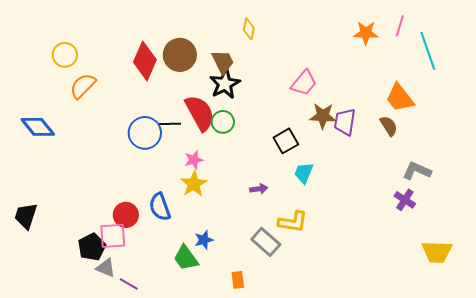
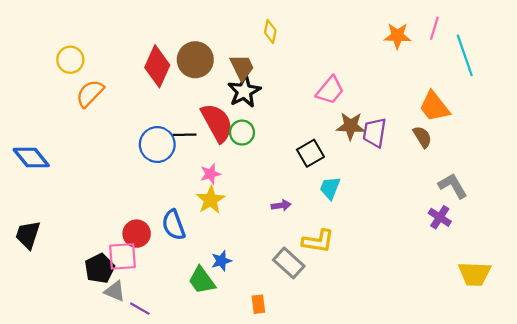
blue diamond: (38, 127) -> (31, 158), moved
gray L-shape: (417, 171) -> (453, 186), turned 36

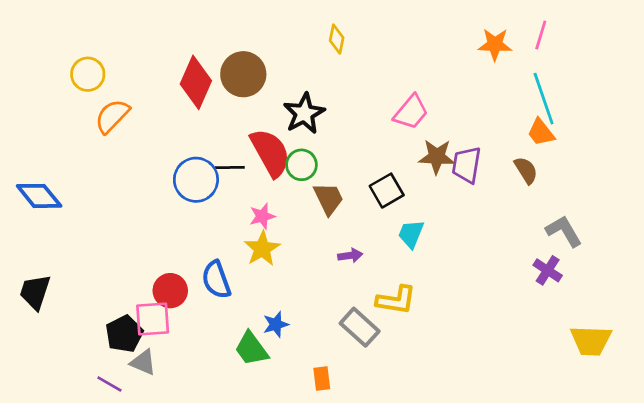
cyan line: (465, 55) -> (544, 99), moved
brown trapezoid: (242, 67) -> (329, 199), moved
orange trapezoid: (434, 106) -> (541, 132), size x0.7
purple line: (140, 309) -> (109, 384), moved

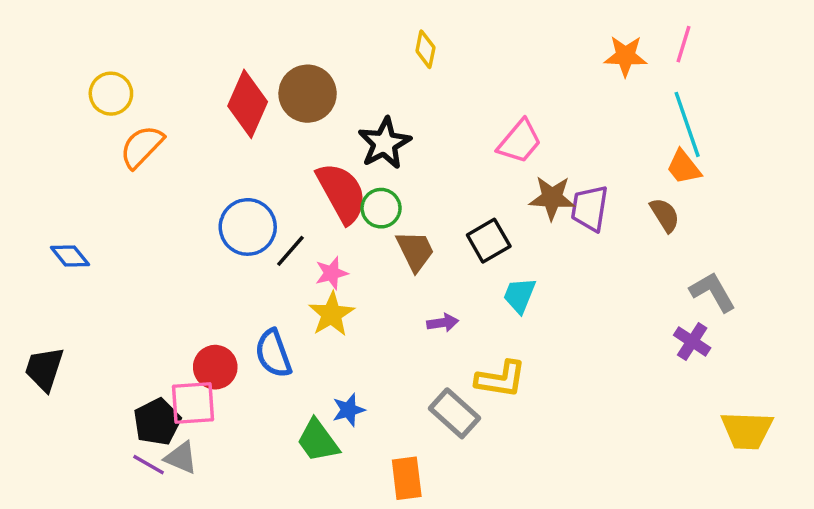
black line: (230, 168) -> (290, 251), moved, turned -48
blue diamond: (39, 196) -> (70, 256), moved, size x0.7
orange rectangle: (322, 379) -> (407, 478), size x1.4
purple line: (109, 384) -> (149, 465), moved

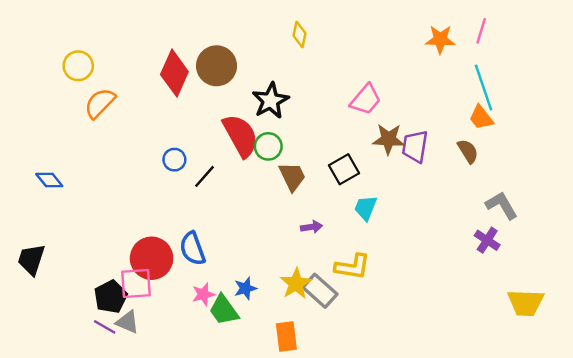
blue circle: (248, 227) -> (174, 160), size x0.6
pink star: (331, 273) -> (203, 294), moved
yellow star: (331, 314) -> (296, 284), moved
red circle: (215, 367) -> (152, 258), size x1.4

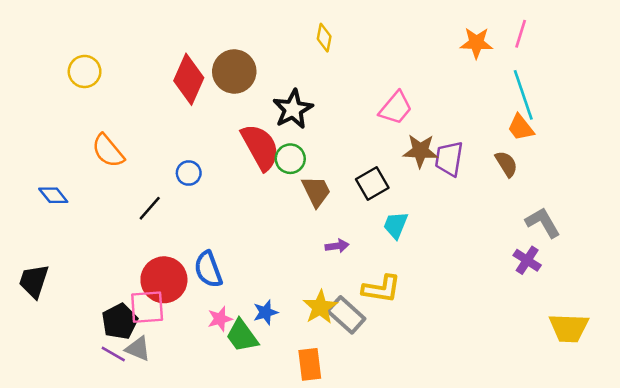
orange semicircle: (100, 103) -> (108, 151), moved, turned -84
black line: (204, 176) -> (150, 208), moved

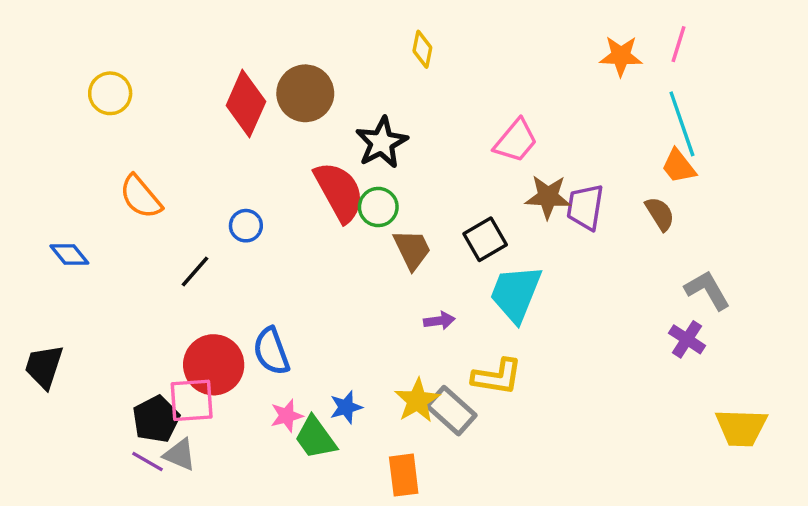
cyan trapezoid: (396, 225) -> (516, 294), size x1.6

